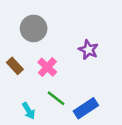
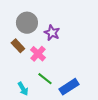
purple star: (88, 50) -> (52, 33), moved
brown rectangle: (15, 66) -> (18, 46), moved

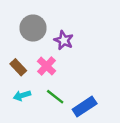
brown rectangle: (18, 46) -> (18, 67), moved
cyan arrow: (23, 89) -> (22, 95), moved, turned 104

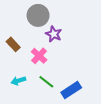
gray circle: (33, 28) -> (38, 15), moved
brown rectangle: (18, 67) -> (13, 44), moved

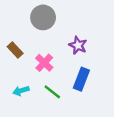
purple star: (54, 34) -> (78, 45), moved
blue rectangle: (71, 90) -> (81, 79), moved, turned -36

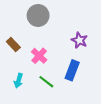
purple star: (78, 45) -> (79, 40), moved
cyan arrow: (21, 91) -> (18, 81), turned -56

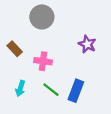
pink cross: (39, 56) -> (43, 61), turned -35
blue rectangle: (72, 70) -> (76, 91), moved

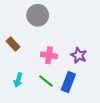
purple star: (87, 44) -> (79, 55), moved
pink cross: (43, 61) -> (49, 55), moved

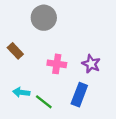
cyan arrow: (18, 80) -> (21, 92), turned 80
green line: (46, 81) -> (44, 102), moved

